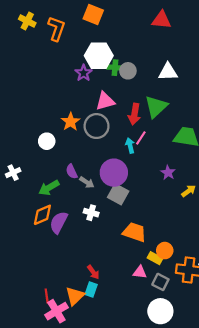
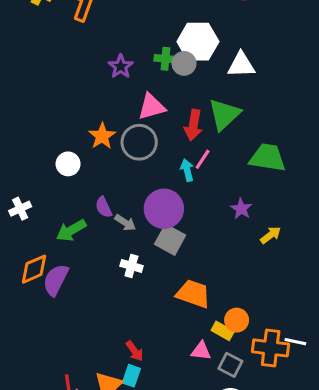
white hexagon: (99, 56) -> (198, 42), moved
orange diamond: (42, 215) -> (34, 269), moved
purple semicircle: (59, 222) -> (56, 280), moved

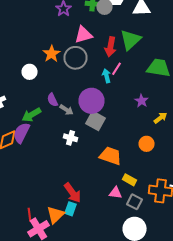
purple semicircle: (56, 280) -> (22, 133), moved
orange circle: (237, 320) -> (146, 144), moved
red arrow: (135, 351) -> (72, 193), size x1.5

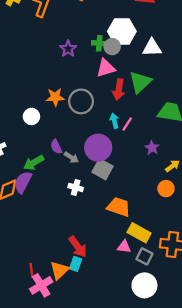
pink triangle: (84, 35) -> (106, 68), moved
orange star: (52, 54) -> (55, 97), turned 30
pink line: (116, 69) -> (127, 124), moved
orange circle: (146, 144) -> (166, 189), moved
yellow rectangle: (130, 180) -> (139, 233), size x1.5

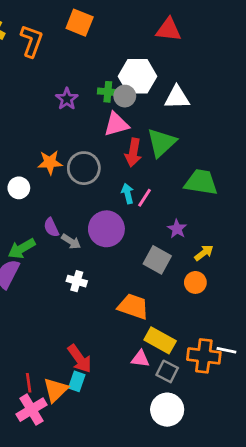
gray square: (103, 169) -> (157, 260), moved
red line: (31, 270) -> (29, 383), moved

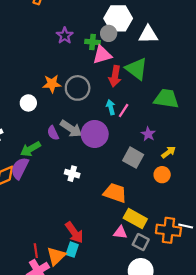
green cross: (108, 92) -> (93, 42), moved
green triangle: (161, 143) -> (136, 69), turned -40
gray arrow: (71, 242) -> (71, 129), moved, size x1.5

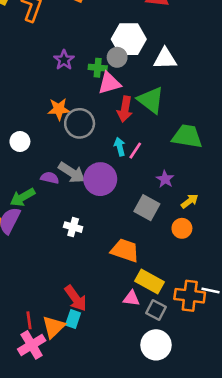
orange star: (52, 84) -> (59, 109), moved
purple semicircle: (53, 133) -> (50, 178), turned 128

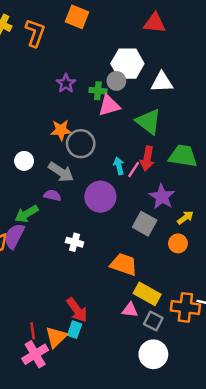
red arrow: (125, 109) -> (147, 158), moved
gray arrow: (72, 173) -> (61, 172), moved
purple star: (165, 179) -> (162, 197), size x1.5

